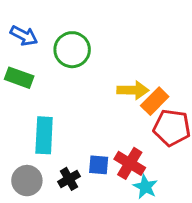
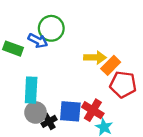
blue arrow: (24, 36) -> (38, 41), moved
blue square: (99, 165) -> (70, 111), size x1.5
gray circle: (27, 181) -> (36, 112), moved

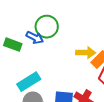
cyan rectangle: (31, 90) -> (29, 82), turned 55

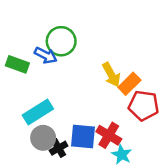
yellow arrow: (86, 53) -> (111, 75), turned 60

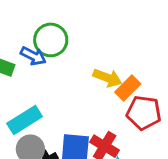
yellow arrow: (111, 75) -> (107, 78), turned -40

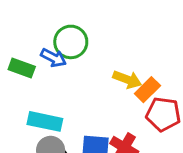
cyan rectangle: (25, 120) -> (45, 121), turned 44

